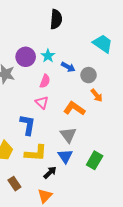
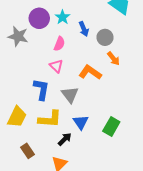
blue arrow: (68, 67) -> (84, 29), turned 40
gray triangle: (68, 135) -> (70, 95), moved

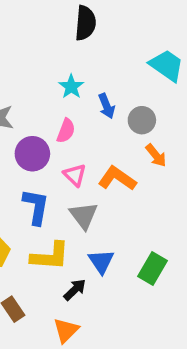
purple circle: (39, 18) -> (32, 154), moved
pink triangle: (56, 66) -> (75, 175), moved

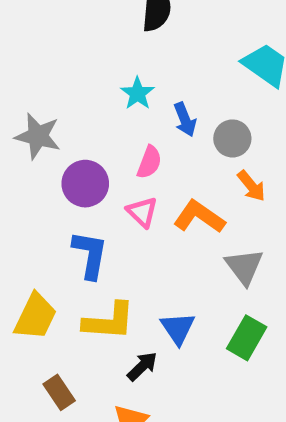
pink semicircle: (66, 131) -> (149, 162), moved
gray triangle: (84, 216) -> (244, 267), moved

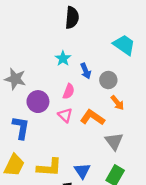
blue L-shape: (90, 255) -> (21, 128), moved

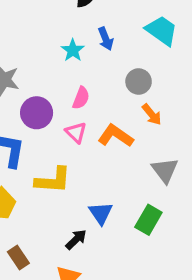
blue arrow: (86, 71) -> (106, 39), moved
gray triangle: (114, 141) -> (165, 170), moved
yellow L-shape: (49, 167) -> (53, 180), moved

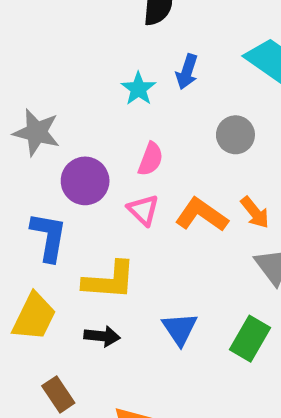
blue arrow: (106, 39) -> (187, 72), turned 40
orange arrow: (152, 114) -> (255, 212), moved
black arrow: (76, 239) -> (102, 336), moved, turned 50

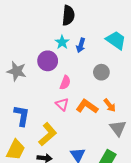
cyan star: (138, 89) -> (62, 42), moved
purple circle: (85, 181) -> (48, 61), moved
yellow L-shape: (109, 280) -> (48, 134), turned -45

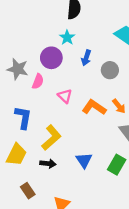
blue arrow: (81, 45) -> (86, 58), moved
pink semicircle: (65, 83) -> (38, 81), moved
pink triangle: (62, 104) -> (65, 96), moved

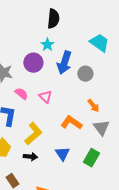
blue arrow: (86, 58) -> (64, 63), size x1.6
pink semicircle: (38, 81) -> (21, 94), moved, turned -72
orange L-shape: (94, 107) -> (71, 123), moved

